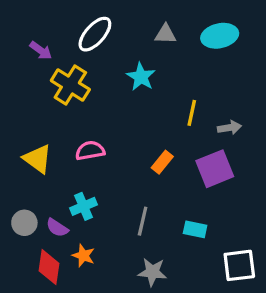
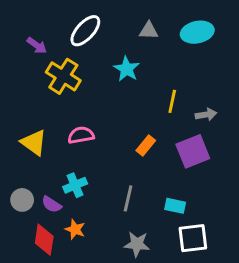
white square: (239, 265) -> (193, 238), moved

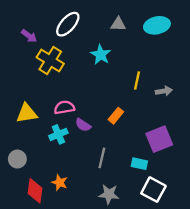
yellow triangle: (34, 143) -> (27, 113), turned -45
purple square: (193, 151) -> (159, 139), moved
cyan cross: (75, 185) -> (58, 134), moved
purple semicircle: (52, 204) -> (83, 125), moved
white square: (193, 238) -> (153, 190), turned 35

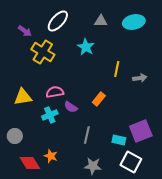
purple square: (159, 139) -> (141, 131), moved
red diamond: (35, 191) -> (30, 163), turned -40

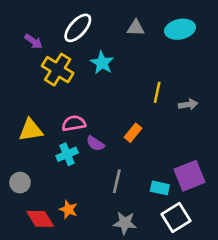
cyan star: (86, 47) -> (102, 63), moved
white square: (131, 162) -> (176, 217), turned 30

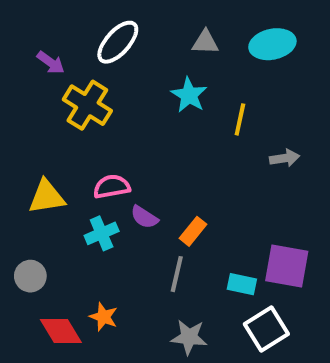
cyan star: (102, 63) -> (189, 95), moved
yellow line: (157, 92) -> (240, 119), moved
orange rectangle: (133, 133) -> (193, 231), moved
purple square: (189, 176) -> (287, 266), turned 32

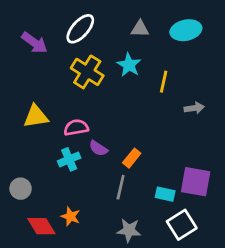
purple arrow: (51, 62) -> (34, 43), size x1.4
yellow cross: (87, 105) -> (87, 72), moved
yellow triangle: (47, 197) -> (36, 116), moved

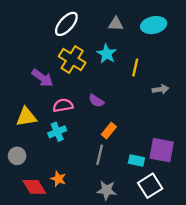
purple arrow: (34, 43) -> (42, 78), moved
yellow triangle: (36, 116) -> (26, 117), moved
purple semicircle: (98, 148) -> (96, 101), moved

